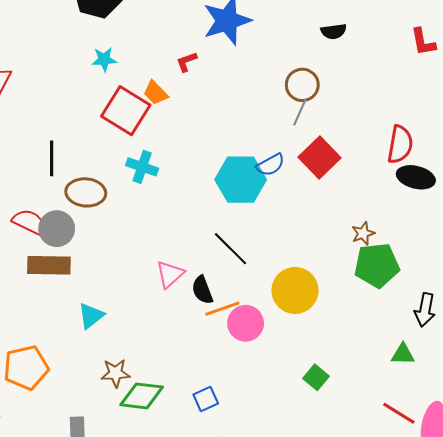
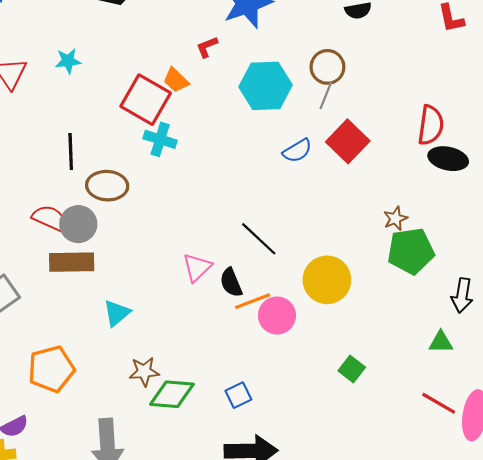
cyan star: (104, 59) -> (68, 61), moved
cyan cross: (142, 167) -> (160, 139), moved
cyan hexagon: (241, 180) -> (266, 86), moved

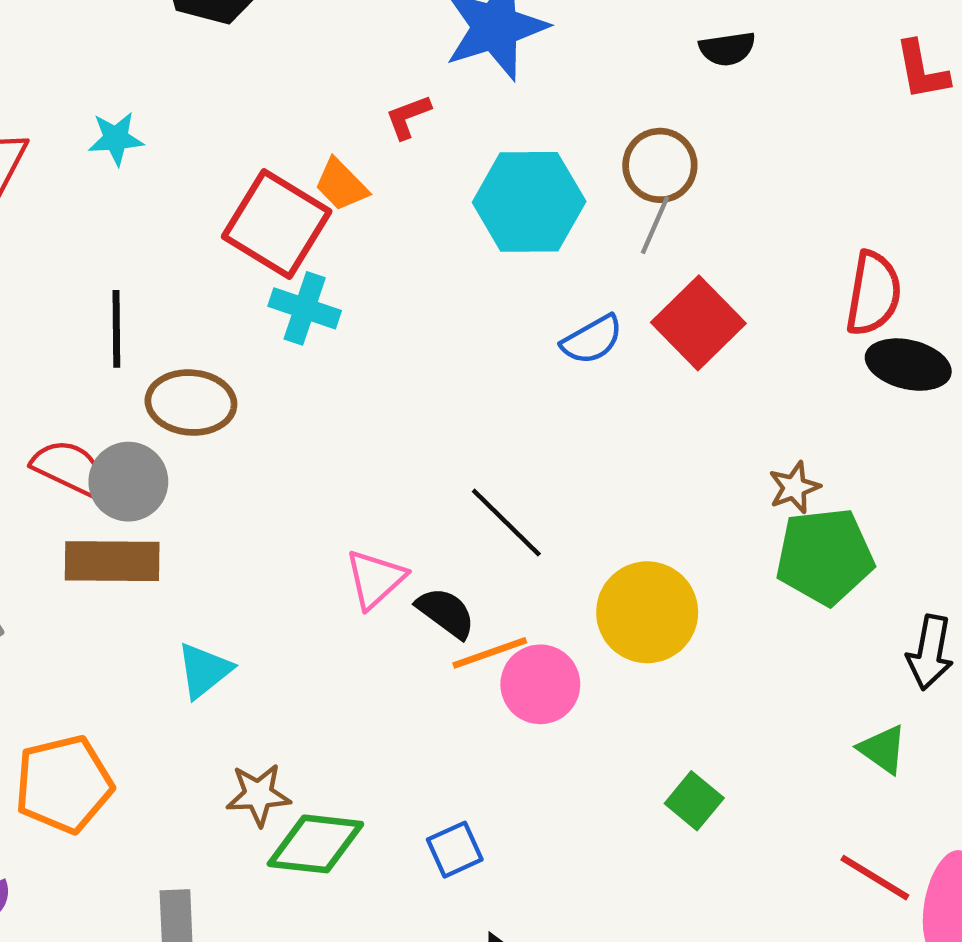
black semicircle: (231, 283) -> (446, 613), turned 148
green triangle: (441, 342) -> (883, 749), turned 35

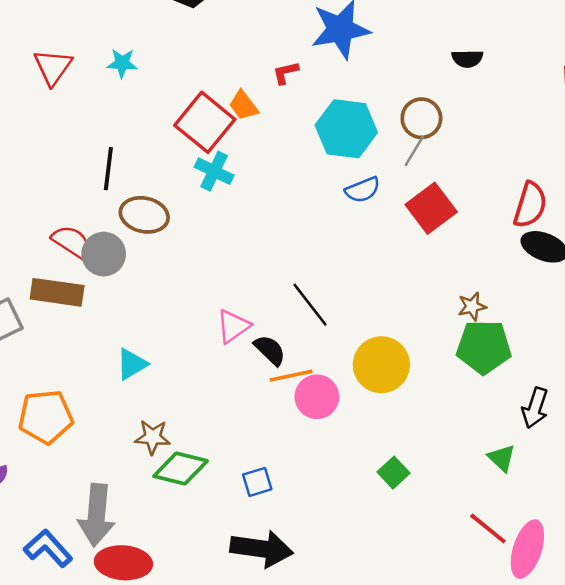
blue semicircle: (592, 340) -> (363, 190), moved
brown rectangle: (112, 561) -> (57, 292), moved

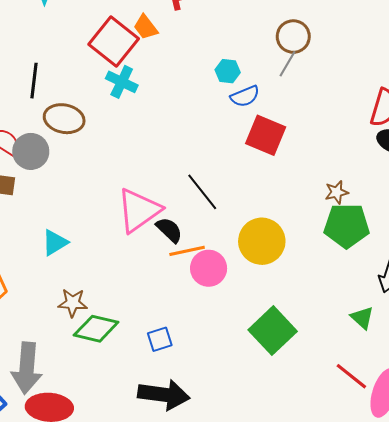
cyan hexagon: (346, 129) -> (228, 71), moved, size x0.5
red square: (431, 208) -> (266, 135), moved, turned -30
pink triangle: (233, 326) -> (139, 210), size x1.6
green square: (393, 473) -> (273, 331), size x1.8

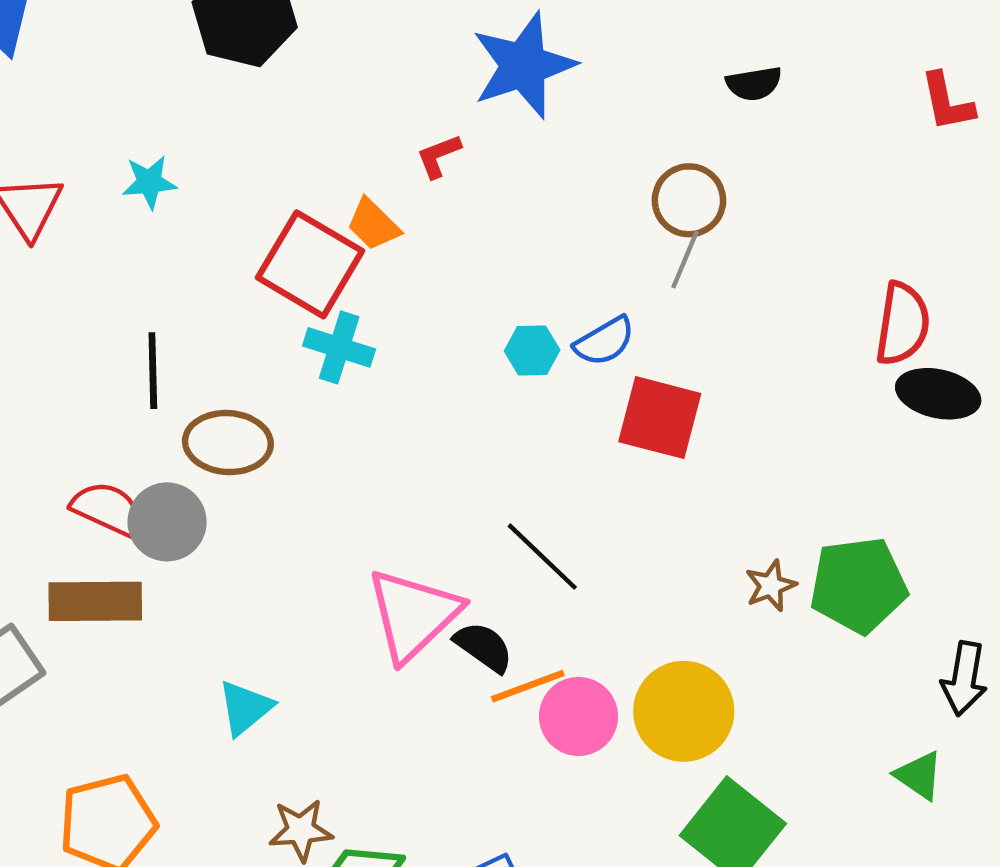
cyan hexagon: (228, 71) -> (532, 351), moved
brown star: (337, 192) -> (771, 586), moved
yellow circle: (262, 241) -> (684, 711), moved

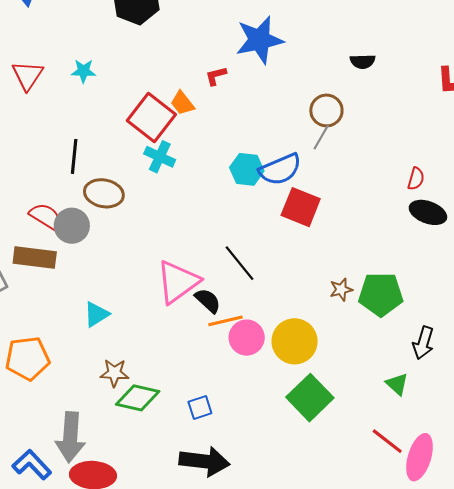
red semicircle: (903, 324) -> (416, 179), size x0.6
blue semicircle: (604, 341) -> (280, 169), size x1.5
cyan hexagon: (532, 351) -> (247, 169), size x1.4

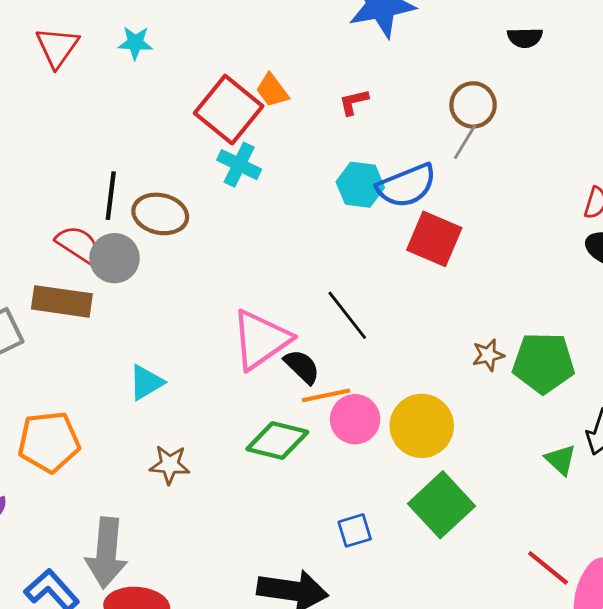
red L-shape: (216, 76) -> (354, 102), moved
black line: (74, 156) -> (111, 196), moved
green triangle: (397, 384) -> (561, 460), moved
green diamond: (138, 398) -> (277, 441), moved
blue square: (200, 407) -> (355, 530), moved

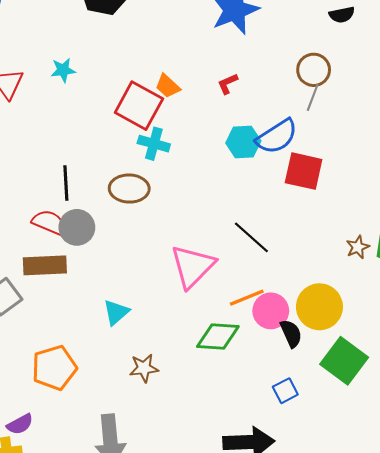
brown ellipse: (160, 214) -> (129, 189), moved
black semicircle: (302, 367) -> (291, 333), moved, turned 32

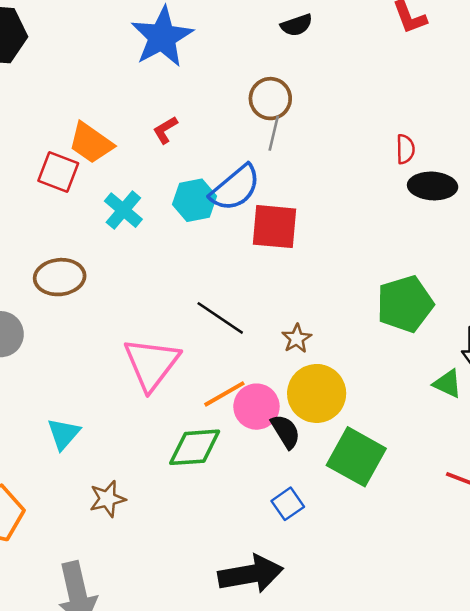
orange trapezoid: (168, 86) -> (91, 143), size x1.4
red square: (139, 106) -> (58, 172), size x0.7
cyan cross: (154, 144) -> (123, 210), moved, turned 32
brown star: (358, 247) -> (297, 338), moved

